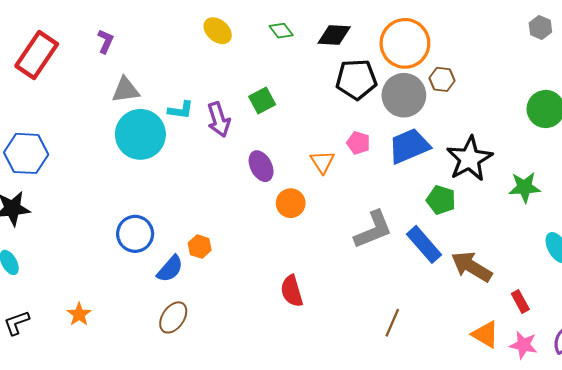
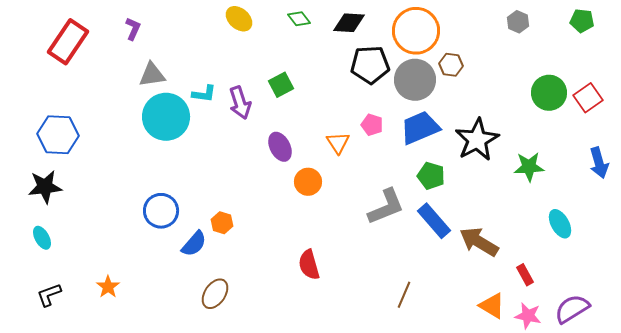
gray hexagon: (540, 28) -> (518, 22), moved
green pentagon: (441, 200) -> (431, 176), moved
brown ellipse: (173, 317) -> (215, 294), moved

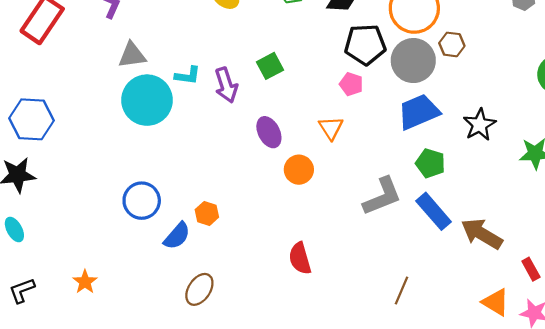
pink pentagon: (372, 125) -> (351, 84), moved
black star: (477, 140) -> (480, 125), size x0.7

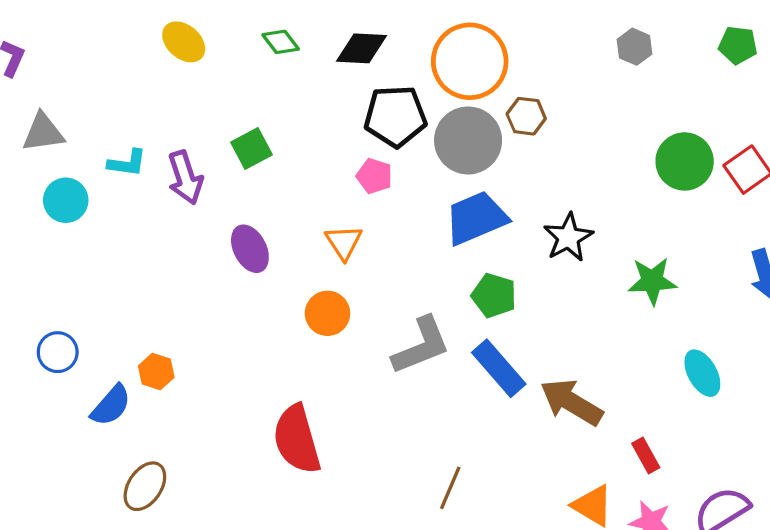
cyan circle: (147, 100) -> (66, 200), size x0.6
orange circle: (299, 170) -> (327, 313), moved
blue circle: (142, 201) -> (58, 352), size x0.7
red semicircle: (300, 258) -> (297, 439), size x1.4

